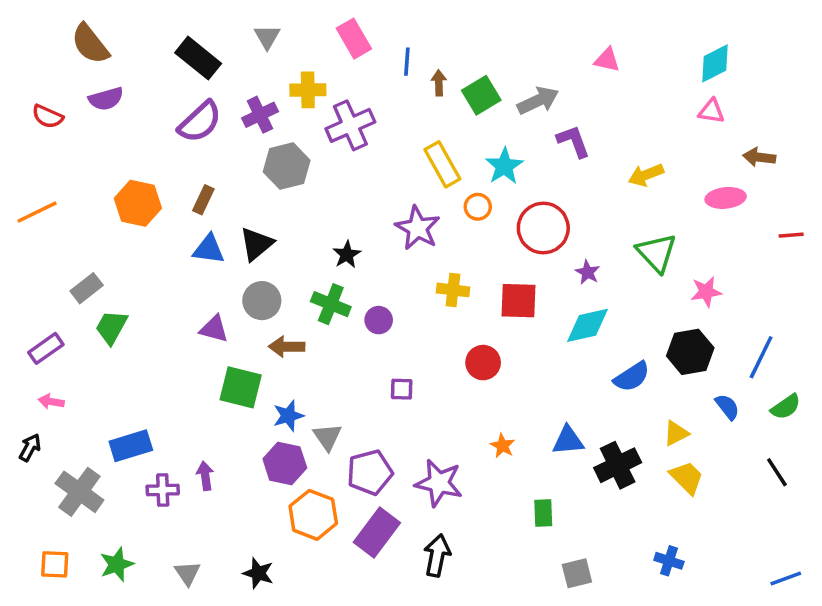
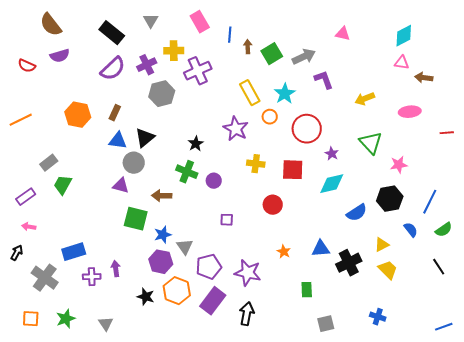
brown arrow: (759, 157) -> (424, 78), moved
gray circle: (262, 301) -> (134, 163), moved
black star: (258, 573) -> (146, 297), moved

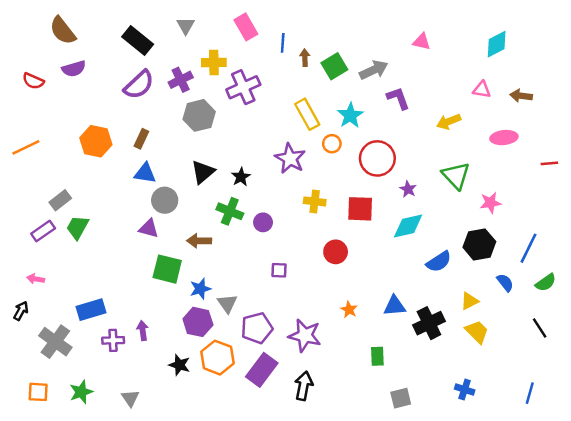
pink triangle: (402, 63) -> (482, 90), moved
black triangle: (145, 138) -> (203, 172), moved
purple rectangle: (26, 197) -> (43, 231), moved
blue line: (444, 327) -> (530, 393), moved, turned -54

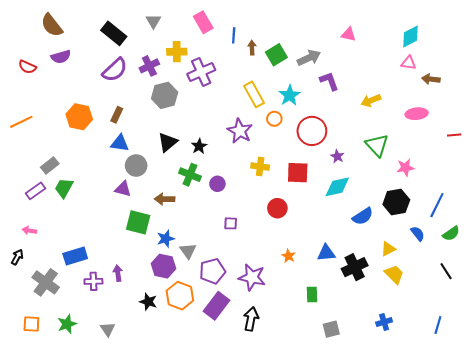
pink triangle: (482, 90) -> (408, 63), moved
blue cross: (465, 390) -> (384, 322), turned -35

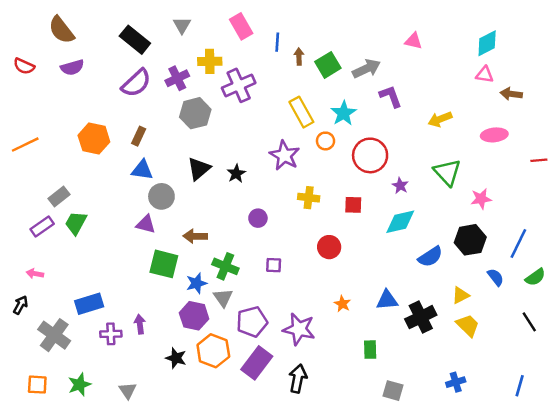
red semicircle: (27, 67) -> (24, 66), moved
red square: (298, 173) -> (353, 205), size x0.7
green cross: (190, 175) -> (225, 266), moved
gray square: (331, 329) -> (393, 391), turned 30

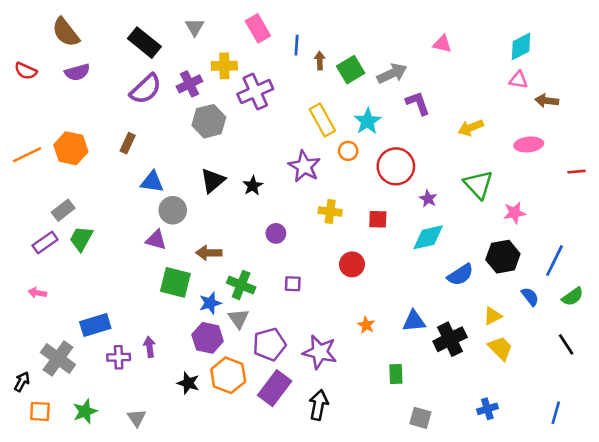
brown rectangle: (139, 136) -> (128, 143), moved
orange hexagon: (94, 139) -> (71, 148), moved
black arrow: (20, 305) -> (22, 382), moved

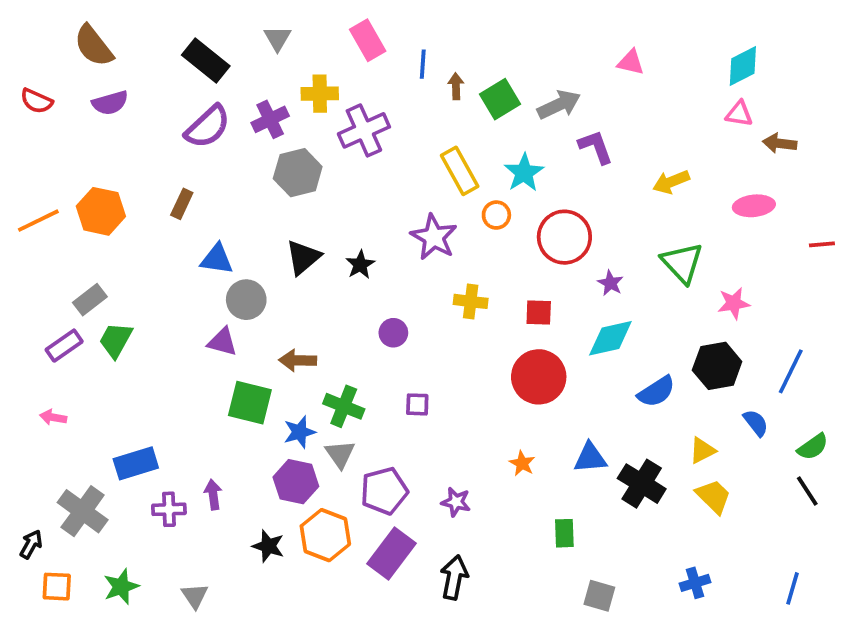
red circle: (352, 264) -> (539, 377), moved, size x1.5
green semicircle: (573, 297) -> (813, 447), moved
black cross: (450, 339) -> (642, 484), turned -32
purple star: (320, 352) -> (456, 502), size x0.6

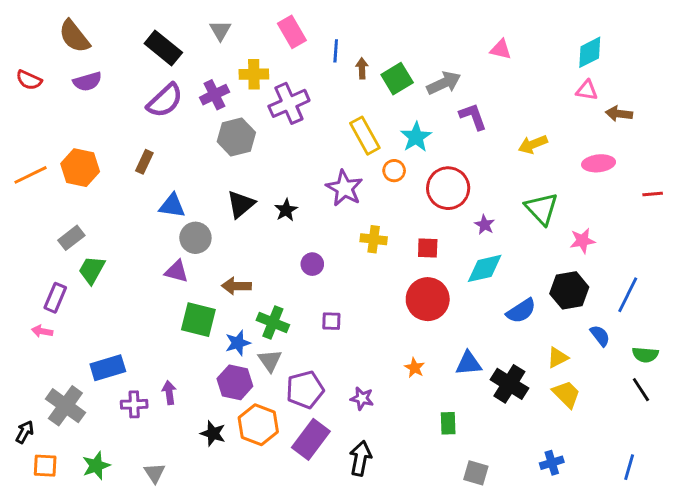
purple rectangle: (64, 346) -> (55, 298), moved, turned -32
green semicircle: (813, 447) -> (645, 355), turned 40

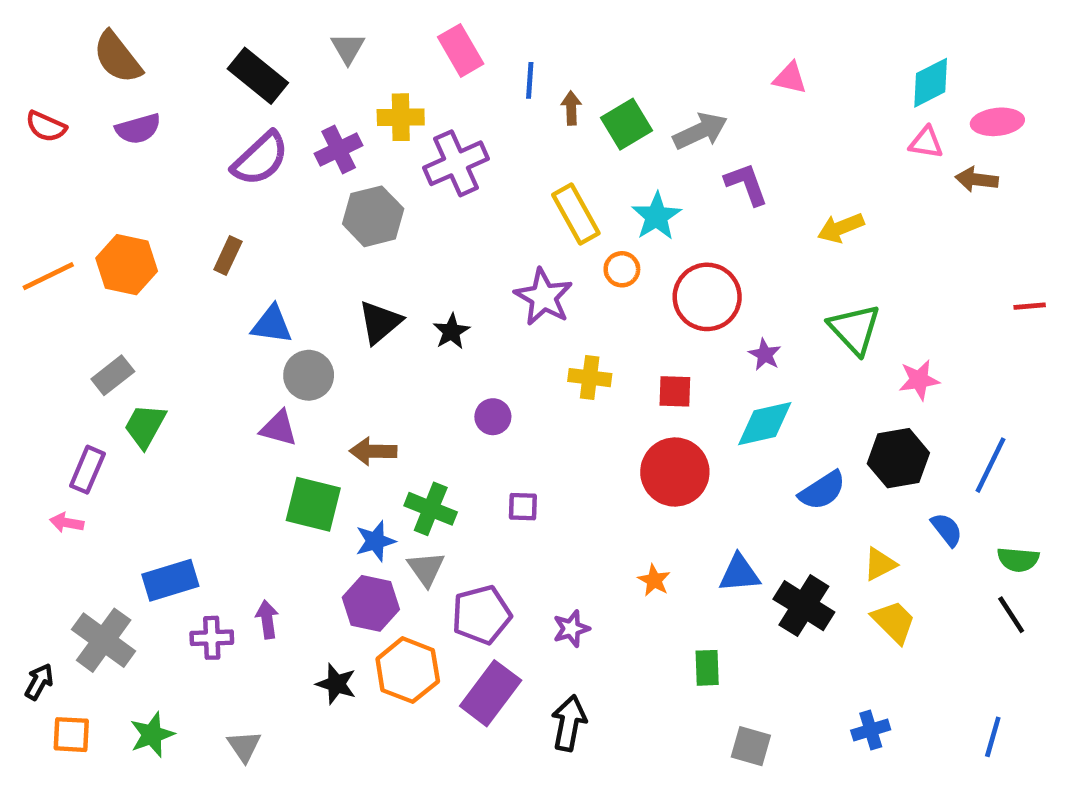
pink ellipse: (599, 163) -> (997, 122), moved
purple star: (362, 398) -> (571, 629), turned -30

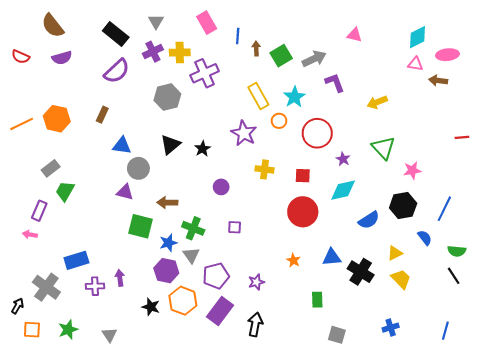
purple cross: (339, 149) -> (153, 52), moved

